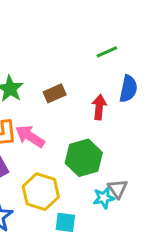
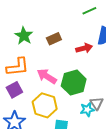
red arrow: (99, 107) -> (84, 48), turned 70
pink arrow: (30, 136) -> (47, 76), moved

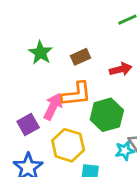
orange L-shape: (18, 67) -> (76, 94), moved
pink arrow: (47, 76) -> (53, 107), moved, turned 84

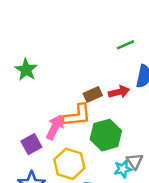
green star: (40, 53) -> (26, 70), moved
brown rectangle: (81, 57) -> (93, 95), moved

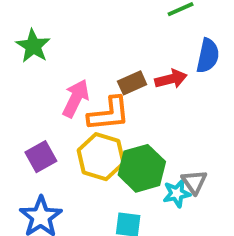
pink arrow: (55, 127) -> (76, 98), moved
green hexagon: (106, 135) -> (142, 168), moved
yellow hexagon: (69, 164) -> (101, 157), moved

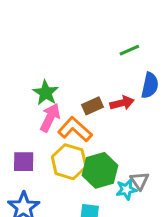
green star: (33, 46) -> (46, 93), moved
orange L-shape: (109, 114) -> (75, 129), turned -132
purple square: (41, 157) -> (24, 162), turned 30

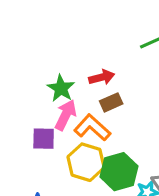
red arrow: (122, 103) -> (102, 77), moved
purple square: (24, 162) -> (44, 139), moved

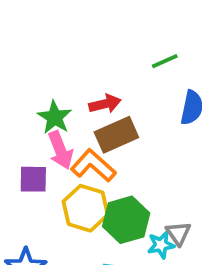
brown rectangle: (111, 102) -> (116, 135), size x1.5
pink arrow: (66, 115) -> (60, 150), turned 132

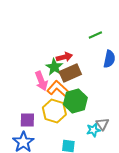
green star: (55, 117) -> (54, 67), moved
purple square: (33, 179) -> (27, 120), moved
green hexagon: (126, 220) -> (75, 101), moved

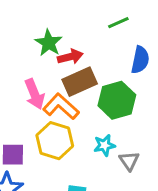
green star: (54, 67) -> (49, 43), moved
green hexagon: (75, 101) -> (117, 100), moved
cyan star: (93, 130) -> (104, 145), moved

